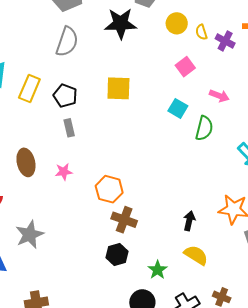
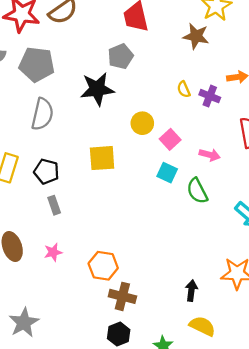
yellow circle: (177, 23) -> (142, 123), moved
pink square: (185, 67) -> (170, 139), moved
green semicircle: (204, 128) -> (197, 191), turned 145

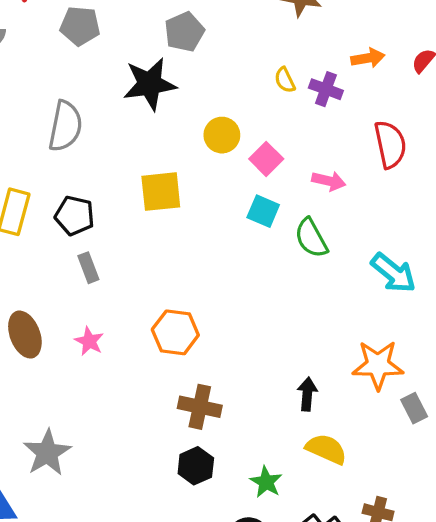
gray pentagon: (37, 64) -> (80, 26), moved, size x0.7
pink star: (53, 252) -> (89, 341), turned -30
orange hexagon: (103, 266) -> (175, 332), moved

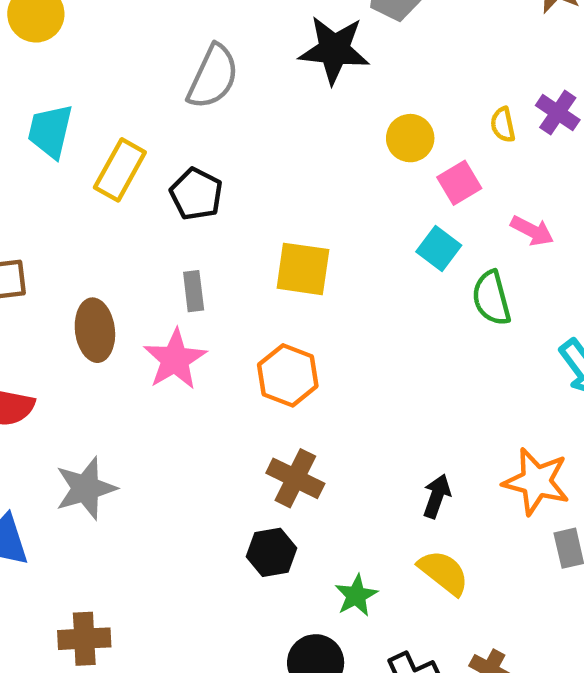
yellow semicircle: (285, 80) -> (503, 125), moved
yellow square: (161, 192) -> (303, 269), moved
gray rectangle: (88, 268) -> (194, 291), moved
pink star: (89, 341) -> (175, 359), size x1.6

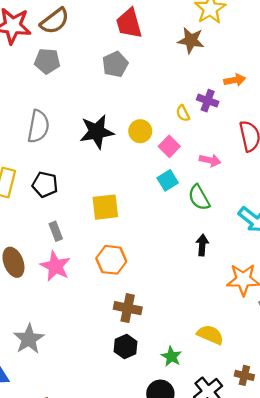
black star: (334, 50) -> (97, 132), moved
cyan square: (439, 248) -> (168, 180), turned 36
black arrow: (437, 496) -> (202, 245), moved

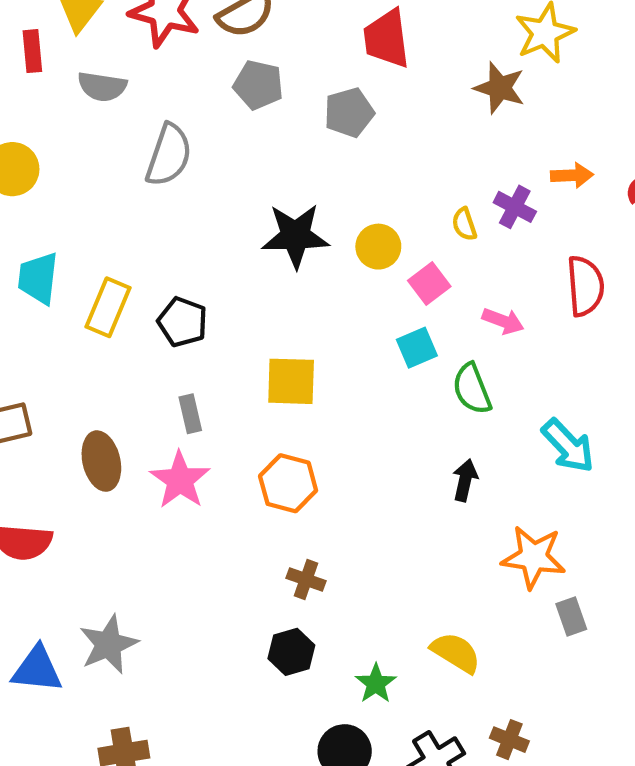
gray pentagon: (47, 61) -> (258, 85), moved
gray semicircle: (38, 126) -> (169, 155), moved
brown cross: (128, 308) -> (306, 579), size x0.7
gray star: (29, 339) -> (108, 644), moved

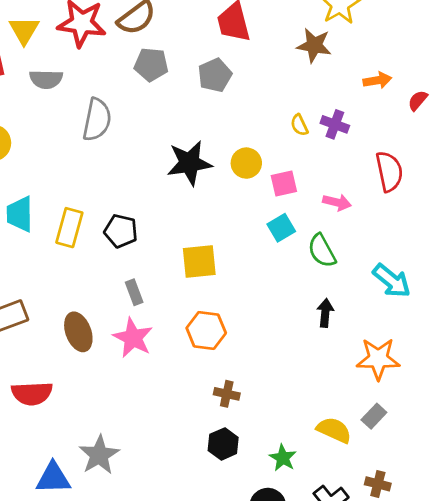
orange arrow: (572, 175) -> (377, 80), moved
yellow semicircle: (464, 224) -> (299, 125), moved
pink square: (429, 283) -> (284, 183), turned 32
gray rectangle: (571, 616) -> (374, 416), moved, turned 70

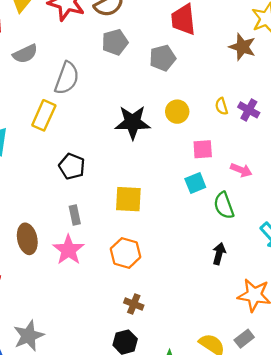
gray pentagon: (151, 64) -> (115, 42), turned -30
gray semicircle: (46, 79) -> (25, 54), moved, turned -35
yellow circle: (246, 163) -> (177, 112), moved
yellow rectangle: (69, 228) -> (44, 115), moved

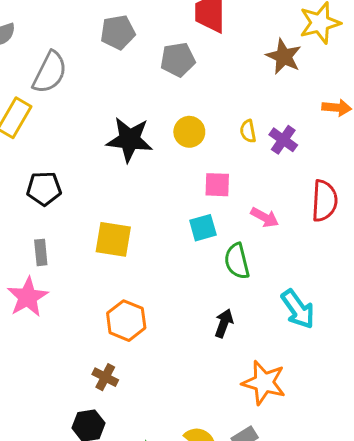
black pentagon: (72, 166) -> (44, 189), turned -30
orange hexagon: (126, 253) -> (126, 321), moved

